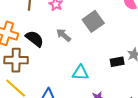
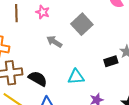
black semicircle: (35, 39) -> (38, 79), moved

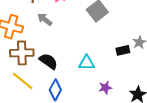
gray arrow: (54, 42) -> (45, 19), moved

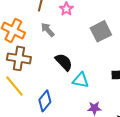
black semicircle: (48, 61) -> (64, 62), moved

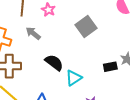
cyan triangle: (81, 80) -> (74, 78), turned -36

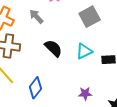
cyan triangle: (74, 78) -> (84, 51), moved

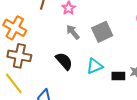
gray arrow: (36, 16) -> (73, 32), moved

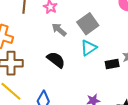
cyan triangle: (95, 66) -> (89, 48), moved

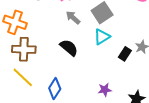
black rectangle: (112, 64) -> (125, 54), turned -48

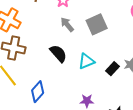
cyan triangle: (102, 37) -> (86, 61), moved

